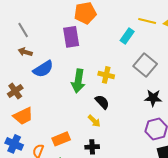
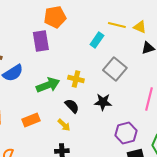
green arrow: (78, 81) -> (48, 85), turned -120
black star: (153, 98) -> (103, 102), moved
orange rectangle: (61, 139) -> (31, 120), moved

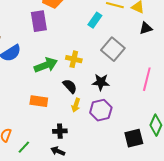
orange rectangle: (31, 120) -> (39, 101), moved, turned 30
yellow arrow: (64, 125) -> (76, 105), moved, turned 64
purple hexagon: (126, 133) -> (101, 110), moved

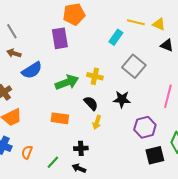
black triangle: (146, 28) -> (167, 45), turned 40
purple hexagon: (101, 110) -> (145, 127), moved
green line: (24, 147) -> (53, 162), moved

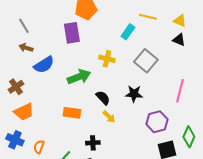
yellow triangle: (159, 24) -> (180, 21), moved
yellow cross: (95, 76) -> (107, 59), moved
yellow arrow: (97, 122) -> (109, 117), turned -64

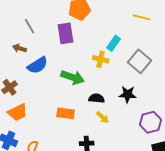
gray line: (24, 26) -> (30, 26), moved
cyan rectangle: (128, 32) -> (114, 43), moved
green arrow: (79, 77) -> (73, 77), turned 40
black semicircle: (103, 98) -> (97, 98), turned -42

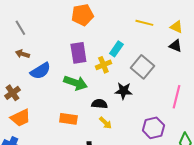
gray line: (30, 26) -> (20, 28), moved
purple rectangle: (66, 33) -> (78, 53), moved
yellow cross: (101, 59) -> (103, 65), turned -35
black star: (128, 94) -> (123, 91), moved

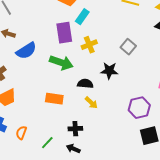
cyan rectangle: (116, 49) -> (82, 17), moved
gray square: (142, 67) -> (128, 47), size x0.7

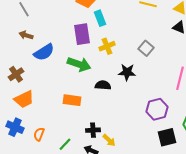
cyan rectangle: (82, 17) -> (100, 18), turned -56
yellow arrow: (91, 103) -> (109, 140), moved

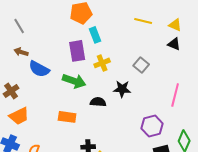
blue semicircle: (44, 52) -> (39, 69), turned 60

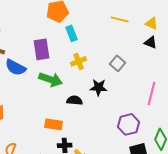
purple rectangle: (77, 51) -> (42, 49), moved
orange rectangle: (67, 117) -> (54, 124), moved

